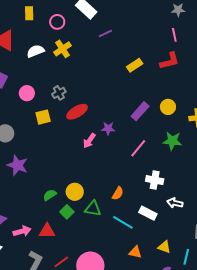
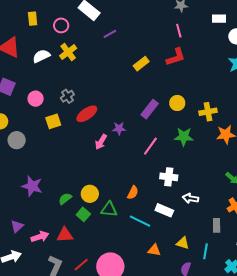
purple star: (17, 165) -> (32, 186), moved

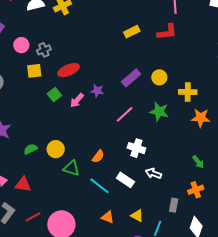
gray cross: (67, 96) -> (44, 50), moved
green square: (83, 214) -> (54, 95), moved

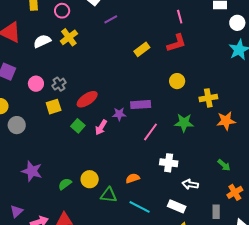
yellow circle: (159, 77) -> (177, 81), moved
purple rectangle: (131, 78) -> (141, 105), moved, turned 48
orange semicircle: (98, 156) -> (133, 178), turned -136
green arrow: (198, 162) -> (224, 165), moved
white rectangle: (125, 180) -> (177, 206), moved

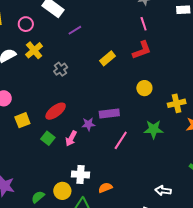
gray cross: (59, 84) -> (61, 69), moved
white cross: (169, 163) -> (81, 175), moved

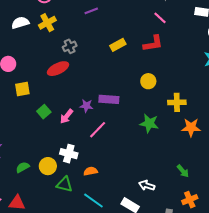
pink line: (144, 24) -> (160, 18), turned -40
red ellipse: (56, 111) -> (58, 69), moved
pink line: (121, 140) -> (98, 130), moved

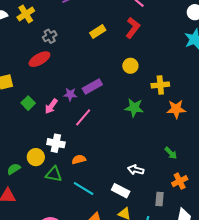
red L-shape: (153, 43) -> (133, 28), turned -40
purple rectangle: (109, 99) -> (92, 86), turned -30
green semicircle: (23, 167) -> (14, 169), moved

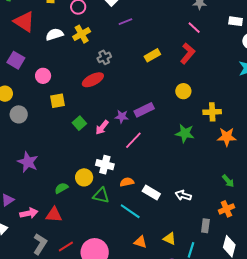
green arrow: (171, 153) -> (228, 181), moved
white rectangle: (121, 191) -> (151, 192), moved

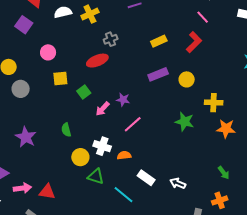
purple square: (16, 60) -> (24, 25), moved
purple rectangle: (144, 110) -> (158, 74), moved
green square: (79, 123) -> (84, 92), moved
orange semicircle: (127, 182) -> (124, 155), moved
green semicircle: (61, 188) -> (66, 130), moved, turned -80

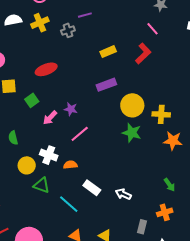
gray cross: (111, 39) -> (68, 30), moved
yellow circle: (187, 79) -> (132, 105), moved, size x1.5

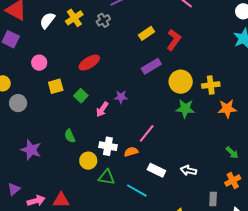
white semicircle: (13, 20) -> (47, 20), turned -30
red L-shape: (143, 53) -> (174, 40), moved
pink line: (80, 134) -> (147, 133), moved

